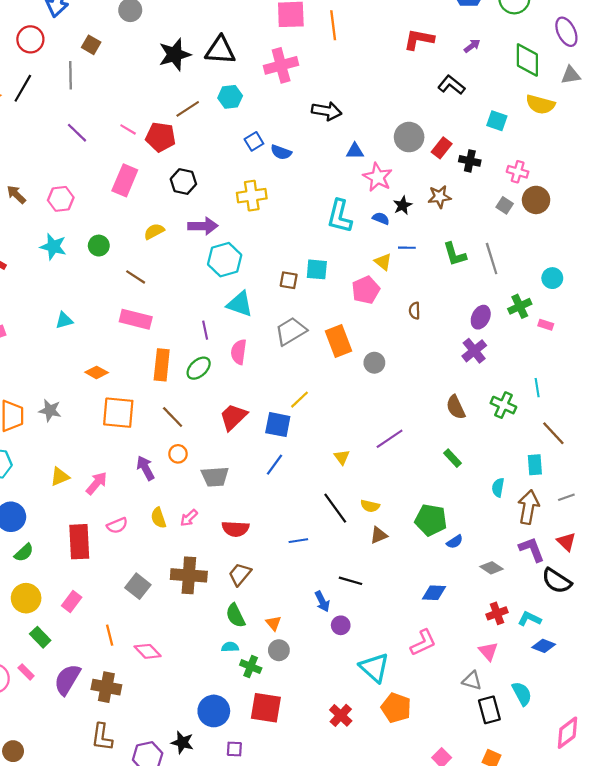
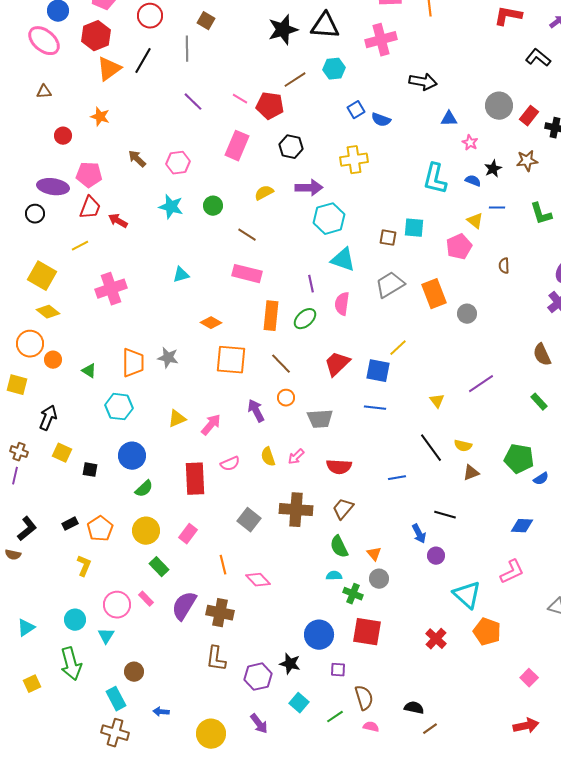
pink star: (378, 177) -> (470, 143), size x0.6
blue line: (275, 465) -> (375, 408), turned 60

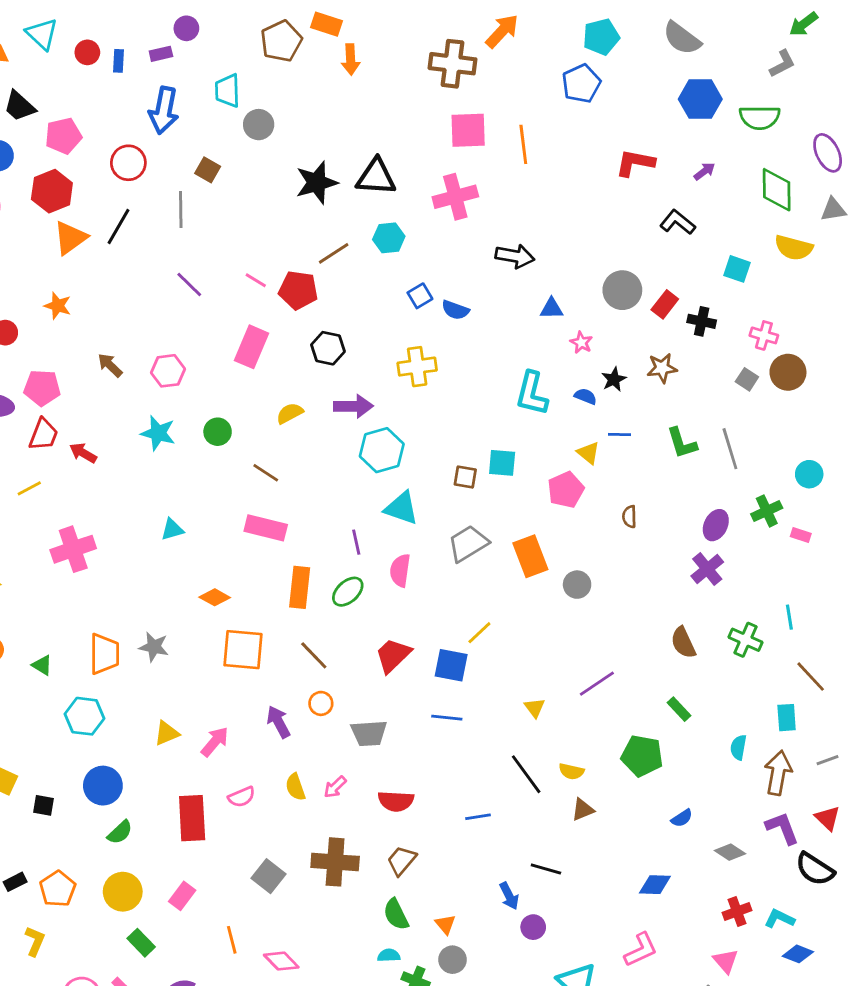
green pentagon: (519, 459) -> (642, 756), moved

